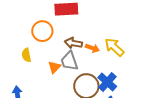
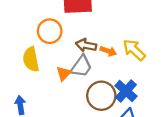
yellow semicircle: (26, 55) -> (31, 59), size x1.5
gray trapezoid: (69, 61) -> (81, 66), turned -125

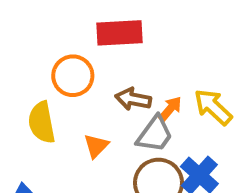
orange arrow: (108, 51) -> (170, 109), turned -70
gray trapezoid: (81, 66) -> (155, 134), moved

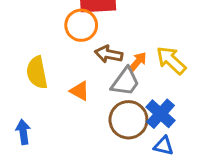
orange circle: (73, 76) -> (81, 25), moved
orange triangle: (96, 146) -> (80, 91), turned -45

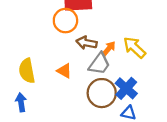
yellow semicircle: (37, 73) -> (27, 71), moved

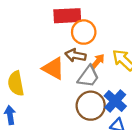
orange circle: (65, 21) -> (84, 32), moved
orange triangle: (64, 71) -> (53, 68), moved, size x1.5

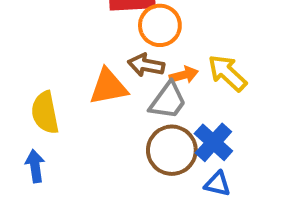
orange arrow: (98, 61) -> (184, 75), turned 35
orange triangle: (53, 68) -> (108, 87), turned -40

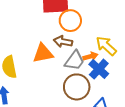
orange arrow: (184, 75) -> (90, 56), moved
blue cross: (213, 142) -> (99, 69), moved

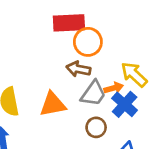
orange triangle: (43, 53) -> (53, 104), moved
brown circle: (77, 87) -> (96, 127), size x0.6

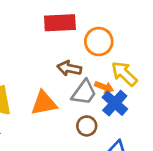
orange circle: (88, 42) -> (99, 42), moved
orange arrow: (114, 88) -> (104, 87), turned 36

